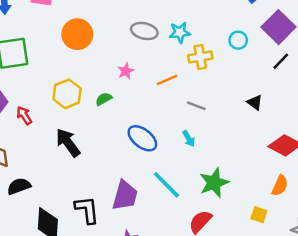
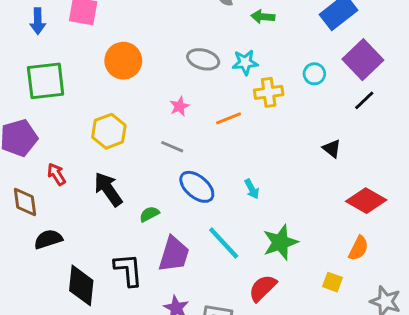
green semicircle: (104, 99) -> (149, 214), moved
gray line: (196, 106) -> (172, 147), moved
red arrow: (24, 115) -> (57, 174), moved

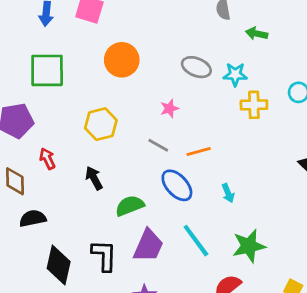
orange line: (228, 118) -> (199, 151), moved
black arrow: (108, 189) -> (94, 178), size x0.7
green semicircle: (149, 214) -> (130, 206), size x1.5

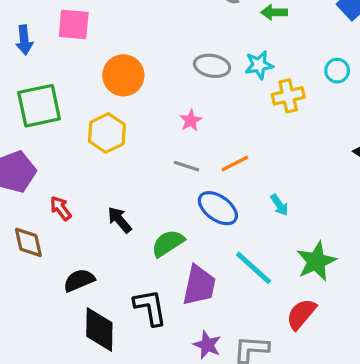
yellow hexagon: (101, 124) -> (107, 133), moved
black semicircle: (33, 218) -> (79, 280), moved

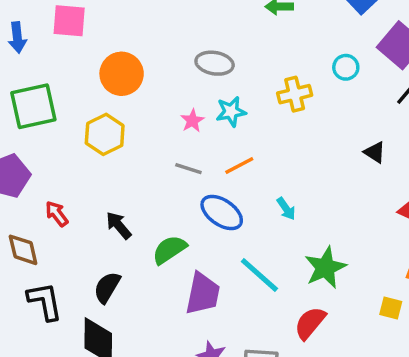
cyan star: (259, 65) -> (231, 112), moved
black semicircle: (79, 280) -> (107, 287), moved, turned -36
black L-shape: (150, 307) -> (45, 301), moved

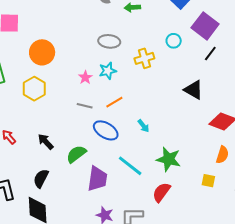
gray ellipse: (215, 63) -> (109, 41), moved
black triangle: (375, 152) -> (194, 90), size x1.5
green star: (325, 268) -> (169, 159), turned -30

